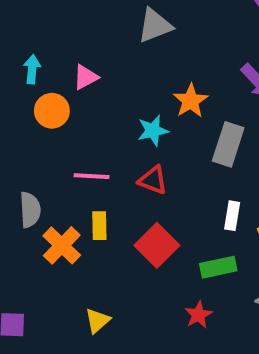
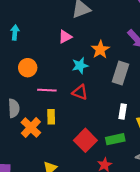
pink triangle: (86, 77) -> (65, 37), moved
orange circle: (52, 111) -> (28, 68), moved
red square: (157, 245) -> (85, 140), moved

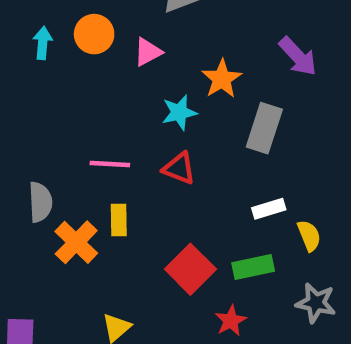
orange circle: (28, 68) -> (94, 34), moved
white rectangle: (123, 111) -> (269, 209), turned 64

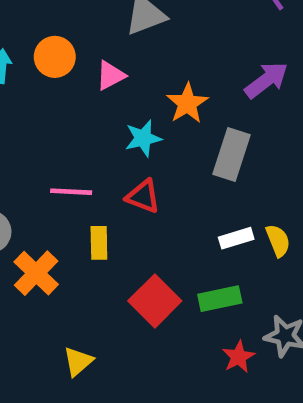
purple arrow: (298, 56) -> (266, 80), turned -84
yellow rectangle: (119, 220) -> (99, 243), moved
yellow semicircle: (309, 236) -> (278, 241), moved
red star: (231, 321) -> (238, 357), moved

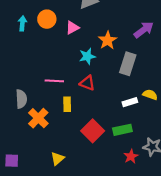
yellow semicircle: (278, 241) -> (150, 95), moved, turned -48

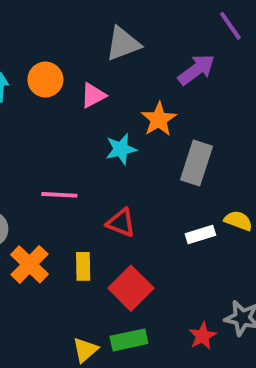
purple arrow: (144, 30) -> (197, 70), moved
red triangle: (87, 83) -> (121, 223), moved
yellow rectangle: (67, 104) -> (83, 266), moved
green rectangle: (122, 130) -> (129, 340), moved
yellow triangle: (57, 159) -> (85, 350), moved

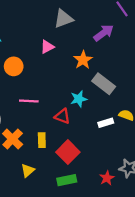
orange circle: (45, 80) -> (14, 66), moved
cyan star: (121, 149) -> (79, 99), moved
gray rectangle: (197, 163) -> (104, 84), turned -70
yellow triangle: (85, 350) -> (28, 170), moved

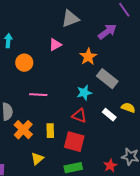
red triangle: (62, 116) -> (79, 116), moved
white rectangle: (106, 123) -> (109, 115), turned 56
red square: (68, 152) -> (74, 142), turned -30

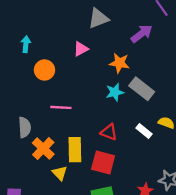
orange star: (88, 57) -> (119, 63), turned -30
cyan star: (84, 93) -> (115, 92), moved
yellow rectangle: (50, 131) -> (75, 150), size x1.5
yellow triangle: (37, 159) -> (60, 173), moved, turned -32

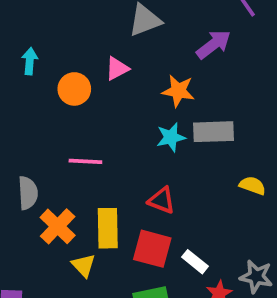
orange circle: (44, 70) -> (74, 89), moved
gray rectangle: (142, 89) -> (214, 132), turned -40
white rectangle: (144, 131) -> (195, 262), moved

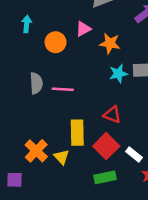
orange star: (178, 91) -> (110, 43), moved
gray semicircle: (28, 193) -> (36, 83), moved
orange cross: (58, 226) -> (36, 151), moved
red square: (152, 249) -> (106, 146), turned 30

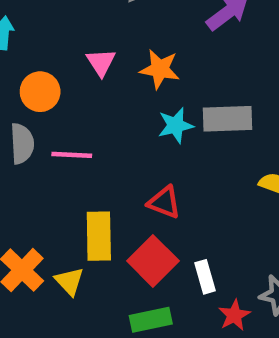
pink triangle: (83, 29) -> (101, 62), moved, turned -35
orange circle: (56, 42) -> (40, 92), moved
white rectangle: (134, 154) -> (205, 277), turned 35

